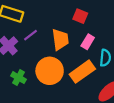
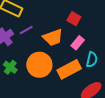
orange trapezoid: (60, 39) -> (53, 37), turned 70

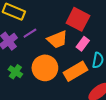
red square: (74, 19) -> (78, 19), size x1.6

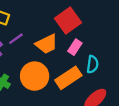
red square: (78, 19) -> (68, 21), turned 30

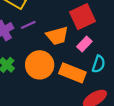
orange rectangle: (68, 78) -> (72, 73), turned 45

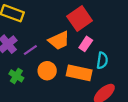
purple line: (28, 25) -> (30, 50), moved
orange circle: (40, 65) -> (47, 71), size x0.7

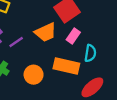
orange circle: (47, 71) -> (34, 75), moved

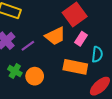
orange circle: (34, 75) -> (35, 76), moved

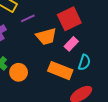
purple line: (28, 46) -> (28, 18), moved

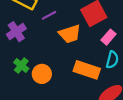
pink rectangle: (71, 44) -> (109, 37), moved

